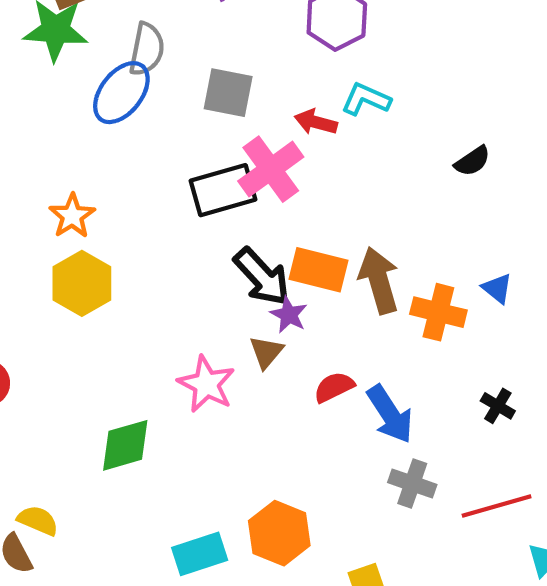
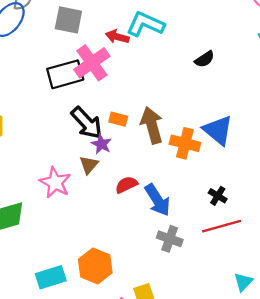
cyan L-shape: (366, 99) -> (145, 24), size x1.4
orange rectangle: (318, 270) -> (118, 119), size x0.6
blue triangle: (497, 288) -> (218, 130), size x1.8
red line: (497, 506) -> (222, 226), moved

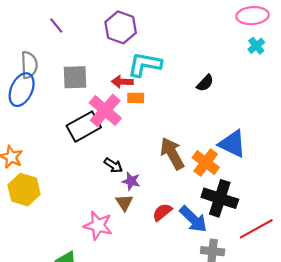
orange rectangle: (118, 119) -> (136, 98), moved
black arrow: (87, 123) -> (113, 165), size x0.6
orange cross: (185, 143) -> (206, 162), turned 36
black cross: (218, 196) -> (220, 198), moved, size x2.0

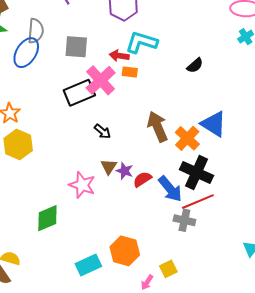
purple star: (131, 181) -> (125, 171), moved
red line: (256, 229) -> (198, 202), moved

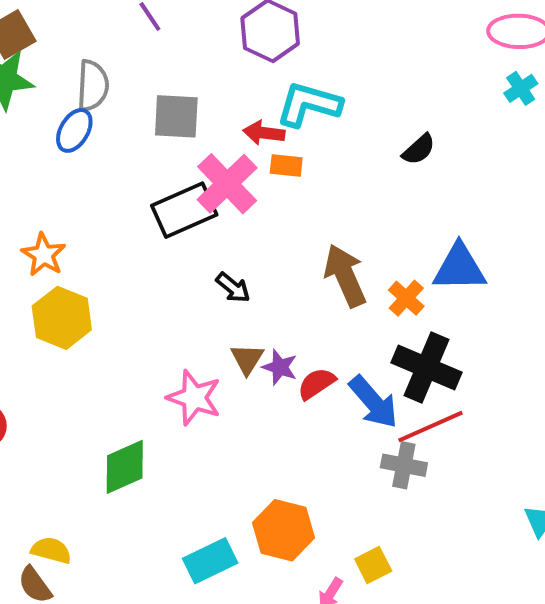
blue ellipse: (26, 53) -> (74, 130), size x0.7
blue triangle: (214, 124) -> (459, 268), turned -32
orange cross: (187, 138) -> (406, 298), size x0.7

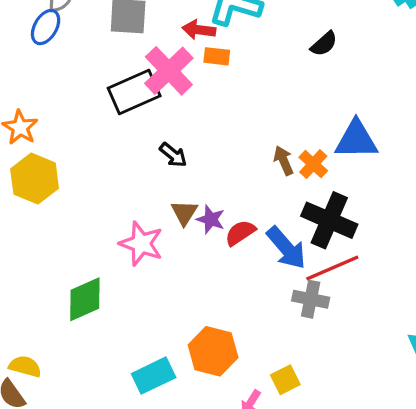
brown arrow: (345, 276) -> (284, 161), moved, size x0.6

